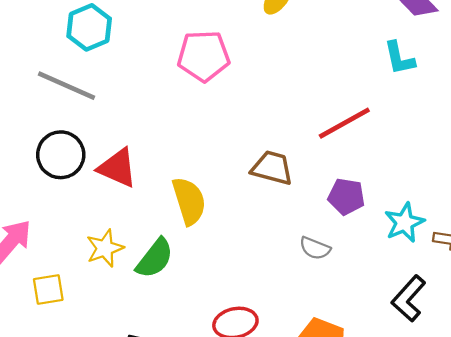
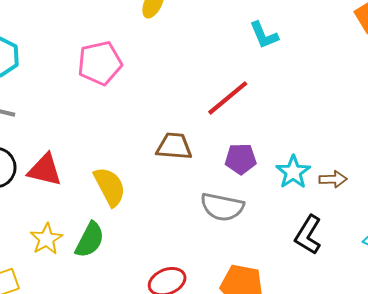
gray semicircle: (315, 248) -> (222, 207), size x1.6

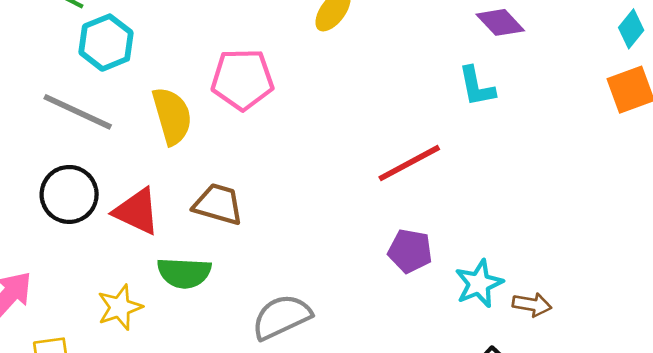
brown trapezoid: (174, 146) -> (218, 204), moved
yellow semicircle: (110, 187) -> (172, 116), moved
gray semicircle: (222, 207) -> (282, 317), moved, turned 132
green semicircle: (90, 240) -> (184, 273), moved, turned 54

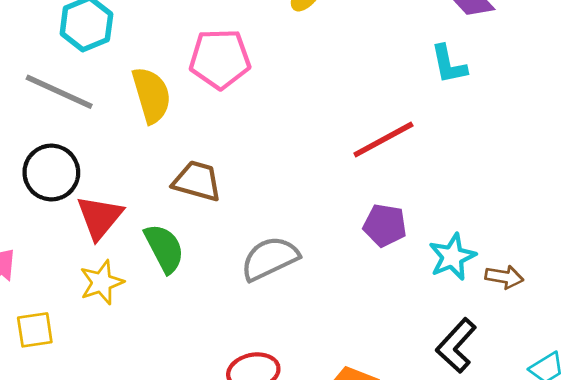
red triangle: (137, 211) -> (100, 217), moved, turned 45
green semicircle: (184, 273) -> (164, 248), turned -120
gray semicircle: (282, 317) -> (270, 258), moved

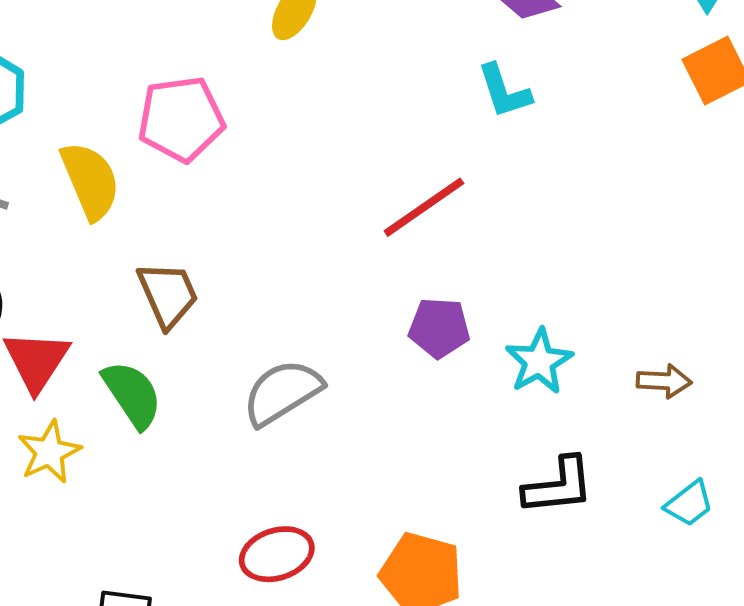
brown trapezoid: (197, 181) -> (168, 295), turned 57
brown arrow: (504, 277) -> (664, 381), moved
black L-shape: (456, 346) -> (558, 486), turned -132

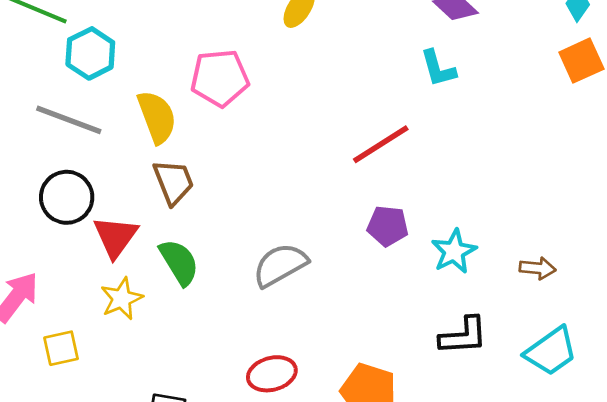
brown trapezoid: (168, 295) -> (173, 182), moved
cyan trapezoid: (689, 504) -> (551, 351), size x1.6

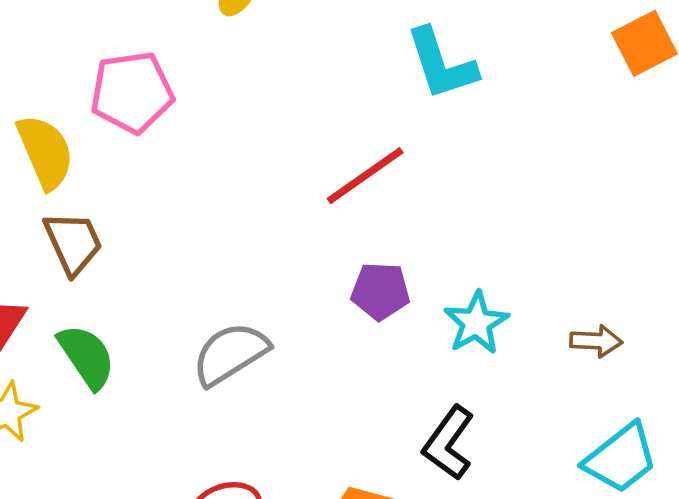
cyan L-shape: (438, 68) -> (441, 64), size x1.4
black L-shape: (463, 336) -> (449, 443), moved, turned 132

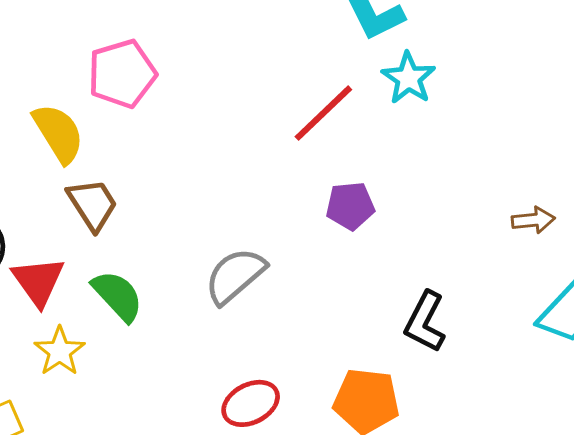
cyan star: (476, 323) -> (409, 78), moved

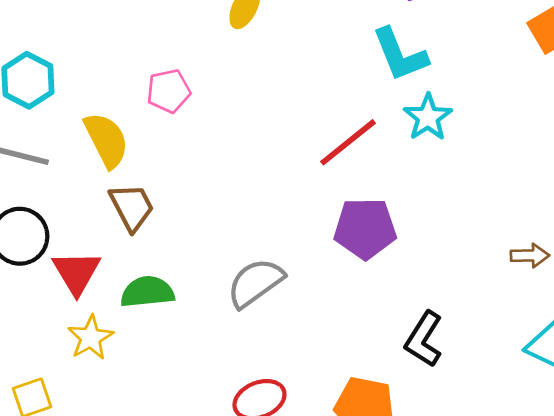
pink pentagon: (122, 74) -> (169, 91), size x0.7
purple pentagon: (350, 206) -> (365, 228), size x1.4
green semicircle: (118, 296) -> (147, 292), turned -58

